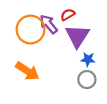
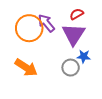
red semicircle: (68, 15) -> (77, 14), moved
gray circle: (87, 80) -> (71, 68), moved

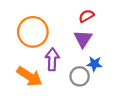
purple arrow: (46, 23) -> (52, 59), moved, turned 42
purple triangle: (74, 34) -> (83, 39), size x0.7

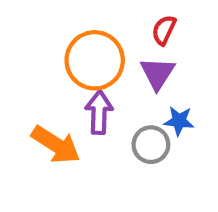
red semicircle: (86, 16) -> (164, 30), turned -35
orange circle: (33, 32) -> (95, 60), moved

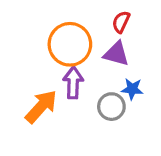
purple triangle: (157, 73) -> (116, 54), turned -48
orange arrow: (56, 145) -> (41, 107), turned -81

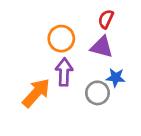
orange circle: (70, 44) -> (61, 39), size x0.7

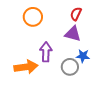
orange circle: (61, 39) -> (33, 17), moved
orange arrow: (36, 93) -> (26, 67), turned 40

